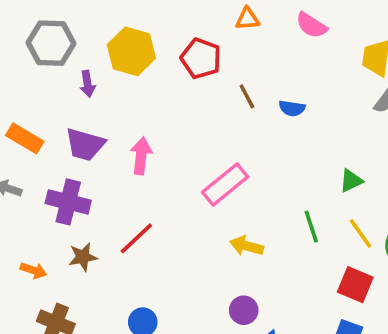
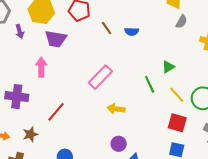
purple trapezoid: (85, 145) -> (56, 39), moved
pink arrow: (141, 156) -> (41, 67), moved
green line: (311, 227) -> (150, 84), moved
brown star: (83, 257) -> (30, 134), moved

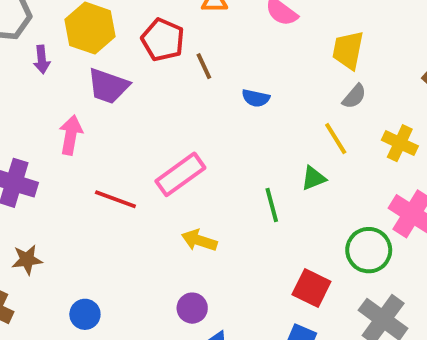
brown line: (107, 28) -> (204, 66), moved
yellow line: (177, 95) -> (336, 139), moved
red line: (56, 112) -> (115, 199), moved, turned 60

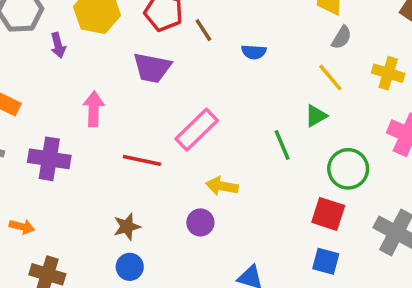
purple trapezoid: (108, 86) -> (152, 68), moved
green circle: (369, 250) -> (348, 169), moved
brown star: (27, 260) -> (127, 227), moved
purple circle: (192, 308) -> (200, 222), moved

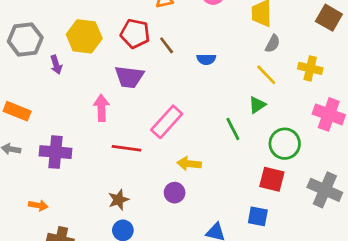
pink arrow: (94, 109) -> (101, 108), moved
blue square: (326, 261) -> (258, 216), moved

